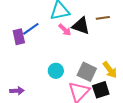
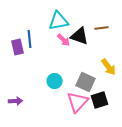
blue line: (31, 29) -> (30, 39), turned -60
yellow arrow: (110, 70) -> (109, 67), moved

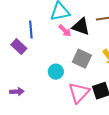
purple rectangle: (18, 47) -> (19, 47), moved, turned -35
gray square: (86, 82) -> (82, 59), moved

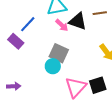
blue line: (31, 30) -> (28, 24), turned 48
gray square: (82, 59) -> (59, 53), moved

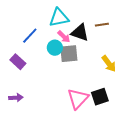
purple rectangle: (16, 41) -> (18, 62), moved
gray square: (59, 53) -> (69, 54), moved, turned -30
cyan circle: (53, 66) -> (55, 48), moved

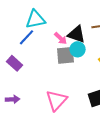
cyan triangle: (59, 18) -> (36, 19), moved
cyan circle: (55, 48) -> (78, 49), moved
pink triangle: (78, 99) -> (57, 100), moved

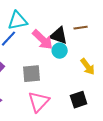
pink arrow: (61, 38) -> (43, 40), size x1.6
gray square: (66, 55) -> (32, 74), moved

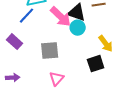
black square: (79, 100) -> (96, 64), moved
pink triangle: (39, 102) -> (57, 79), size x0.7

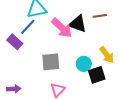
cyan circle: (78, 28) -> (84, 64), moved
purple rectangle: (15, 42) -> (15, 42), moved

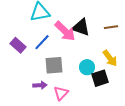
brown line: (100, 16) -> (111, 27), moved
blue line: (28, 27) -> (42, 42), moved
purple arrow: (14, 89) -> (40, 85), moved

